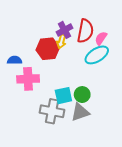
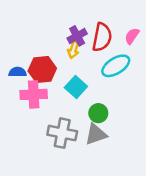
pink semicircle: (101, 38) -> (132, 36), moved
red hexagon: (48, 49) -> (42, 70), moved
cyan square: (63, 96) -> (76, 87), moved, turned -36

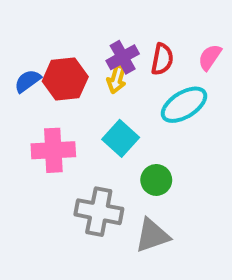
red semicircle: (102, 37) -> (162, 59), size x0.7
red hexagon: (42, 70) -> (65, 79), moved
blue semicircle: (17, 72) -> (28, 81), moved, turned -35
gray triangle: (96, 134) -> (152, 235), moved

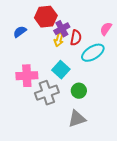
red semicircle: (162, 59) -> (76, 38), moved
red hexagon: (65, 79) -> (46, 17), moved
blue semicircle: (28, 81) -> (20, 32), moved
gray cross: (99, 212) -> (47, 93), moved, turned -30

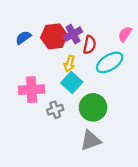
red hexagon: (46, 17) -> (54, 36), moved
yellow arrow: (59, 40) -> (69, 64), moved
green circle: (79, 91) -> (93, 107), size x1.5
gray cross: (47, 93) -> (55, 110), size x0.6

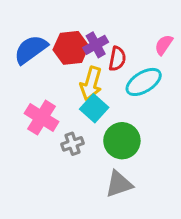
blue semicircle: (23, 38) -> (31, 49), size x1.6
yellow arrow: (69, 64) -> (91, 84), size x1.5
pink cross: (32, 90) -> (42, 118), turned 35

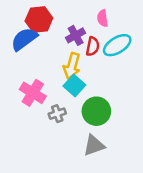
pink semicircle: (164, 45) -> (102, 18), moved, turned -42
red hexagon: (71, 48) -> (39, 19), moved
cyan ellipse: (144, 82) -> (117, 45), moved

